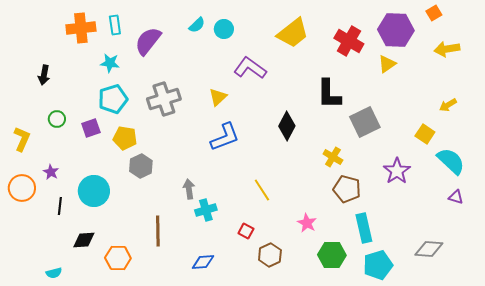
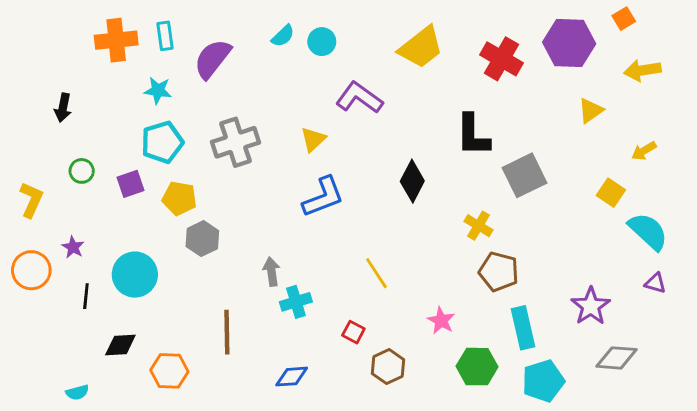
yellow triangle: (387, 64) -> (591, 111), moved
purple star: (397, 171) -> (591, 306), moved

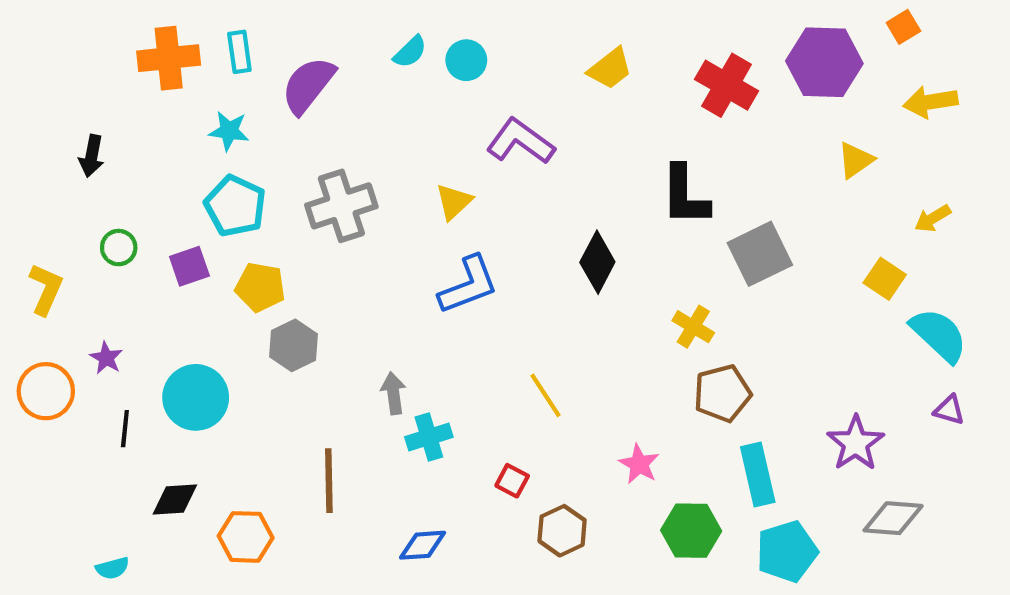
yellow trapezoid: (421, 47) -> (610, 69), size x0.7
cyan pentagon: (162, 142) -> (235, 206), turned -30
brown pentagon: (499, 272) -> (722, 393), turned -30

